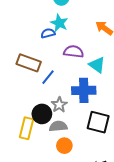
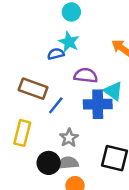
blue cross: (84, 90) -> (98, 104), moved
black circle: (42, 114) -> (49, 163), moved
yellow rectangle: (27, 128) -> (22, 133), moved

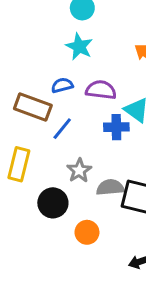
blue semicircle: (56, 54) -> (62, 85), moved
blue cross: (98, 104) -> (116, 127), size x0.7
gray semicircle: (68, 163) -> (110, 187), moved

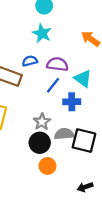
blue cross: (116, 127) -> (72, 102), moved
blue line: (62, 129) -> (53, 85), moved
black circle: (53, 203) -> (40, 143), moved

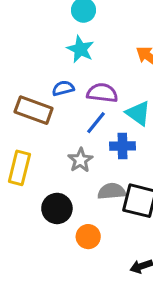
gray star: (42, 122) -> (80, 160), moved
black circle: (40, 143) -> (57, 208), moved

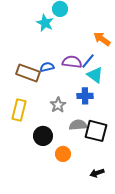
cyan star: (80, 49) -> (45, 23), moved
blue semicircle: (63, 88) -> (47, 67), moved
blue line: (96, 123) -> (88, 61), moved

